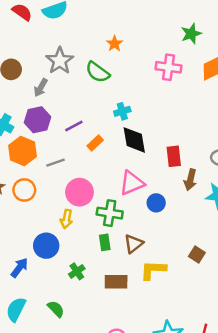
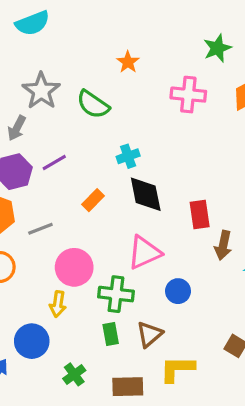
orange star: (115, 44) -> (128, 62), moved
purple line: (74, 126) -> (54, 162), moved
blue circle: (156, 203) -> (178, 291), moved

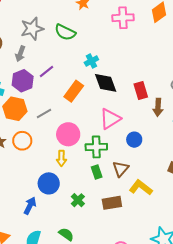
gray star: (41, 91) -> (32, 29), turned 30
orange rectangle: (93, 200) -> (74, 91), size x1.5
yellow L-shape: (177, 369) -> (141, 188), turned 45

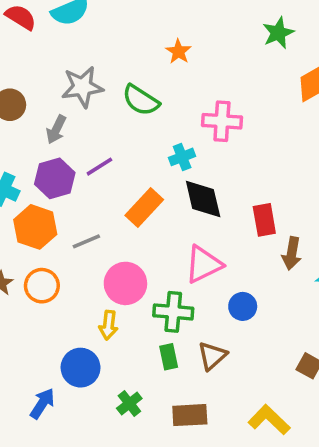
pink cross: (123, 18) -> (222, 121), moved
yellow L-shape: (141, 188) -> (269, 420), moved

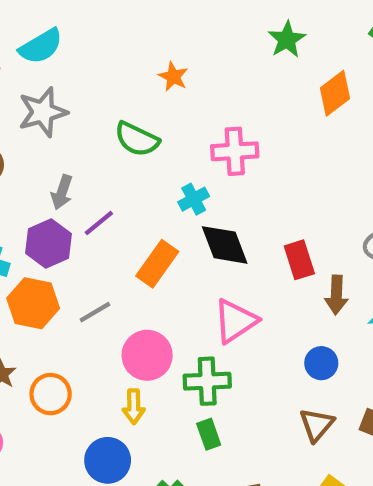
gray star: (82, 87) -> (43, 112), moved
gray arrow: (56, 129) -> (62, 192), moved
orange circle: (42, 286) -> (51, 394), moved
blue circle: (243, 306) -> (321, 363), moved
brown triangle: (212, 356) -> (317, 425), moved

